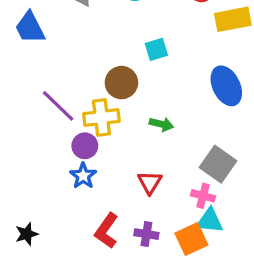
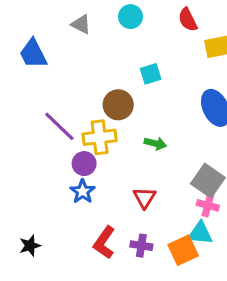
pink cross: (203, 196) -> (208, 205), moved

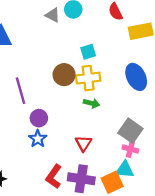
gray triangle: (81, 24) -> (53, 15), moved
purple line: (59, 126) -> (21, 91), turned 30
yellow cross: (100, 137) -> (88, 78), moved
purple cross: (141, 246) -> (81, 179), size x1.6

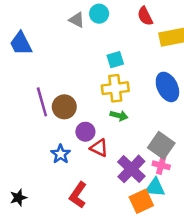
brown circle: (64, 75) -> (64, 107), moved
purple circle: (39, 118) -> (85, 132), moved
red triangle: (84, 143) -> (99, 148), moved, turned -36
purple cross: (81, 179) -> (131, 169), moved, turned 35

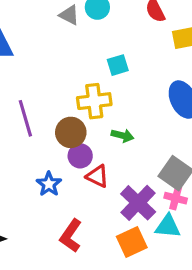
yellow cross: (115, 88) -> (94, 101), moved
brown circle: (64, 107) -> (71, 132), moved
orange square: (141, 201) -> (132, 242), moved

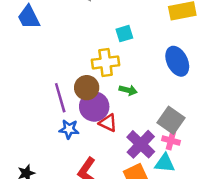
purple line: (25, 118) -> (60, 98), moved
purple circle: (80, 156) -> (94, 107), size x1.5
blue star: (49, 184) -> (69, 129), turned -30

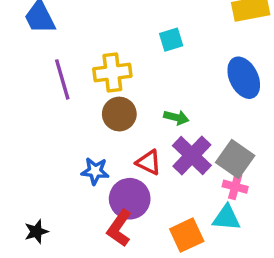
yellow cross: (106, 62) -> (112, 73), moved
purple line: (60, 98) -> (62, 79), moved
purple circle: (94, 107) -> (130, 199), moved
purple cross: (141, 144) -> (192, 156), moved

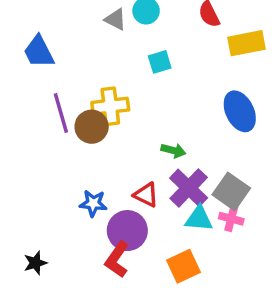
cyan square: (171, 40) -> (160, 62), moved
brown circle: (119, 114) -> (92, 127), moved
cyan triangle: (226, 218) -> (199, 219), moved

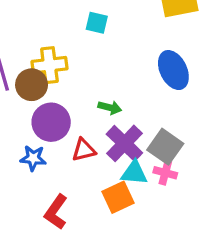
cyan square: (160, 62) -> (97, 23), turned 30
red triangle: (146, 195) -> (84, 150), turned -40
purple circle: (127, 231) -> (51, 122), moved
orange square: (184, 266) -> (118, 197), moved

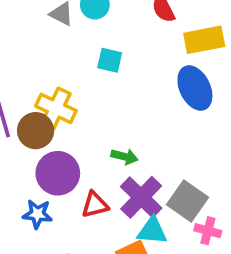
yellow cross: (49, 65) -> (56, 108), turned 32
blue ellipse: (173, 70) -> (195, 88), moved
pink cross: (165, 173) -> (208, 231), moved

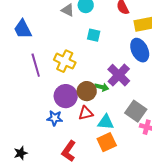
brown circle: (36, 131) -> (87, 91), moved
purple cross: (141, 197) -> (119, 75), moved
cyan triangle: (152, 231) -> (106, 122), moved

